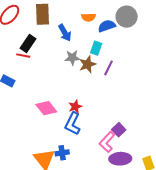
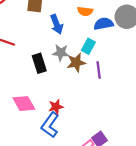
black rectangle: (28, 43) -> (39, 63), moved, turned -60
purple line: (109, 68) -> (99, 70), turned -42

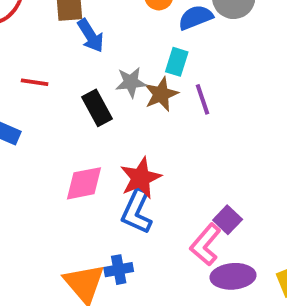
blue arrow: (57, 24) -> (91, 36), moved
pink diamond: (24, 104) -> (84, 183), turned -60
red star: (56, 107) -> (141, 178), size x1.5

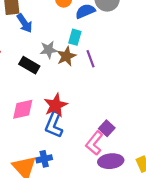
black rectangle: (97, 108) -> (29, 65), turned -30

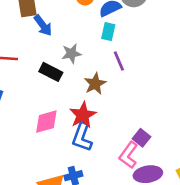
cyan rectangle: (75, 37) -> (108, 32), moved
brown star: (66, 56) -> (95, 84), moved

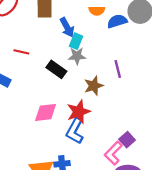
blue arrow: (43, 25) -> (67, 27), moved
cyan rectangle: (108, 32) -> (76, 41), moved

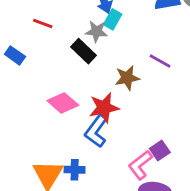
gray star: (77, 56) -> (96, 31), moved
purple line: (118, 69) -> (160, 61), turned -54
pink diamond: (46, 112) -> (63, 103), turned 40

